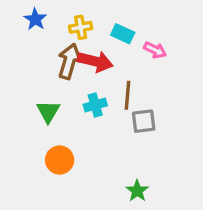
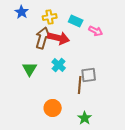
brown line: (128, 95) -> (80, 85), moved
cyan cross: (95, 105) -> (59, 65), turned -32
orange circle: (60, 160) -> (53, 108), moved

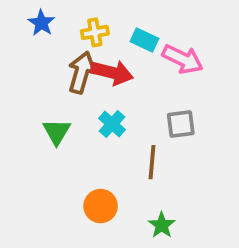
pink arrow: (96, 31) -> (183, 59), size x1.5
gray square: (89, 75) -> (181, 124), moved

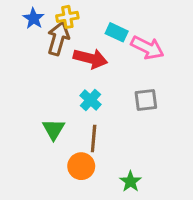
yellow cross: (95, 32) -> (67, 17), moved
brown arrow: (81, 72) -> (58, 38), moved
green triangle: (57, 132) -> (54, 129), moved
brown line: (152, 162) -> (94, 138), moved

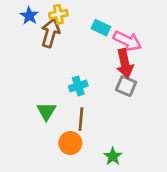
red arrow: (90, 58) -> (125, 63), moved, turned 64
cyan cross: (90, 100) -> (78, 86), turned 30
gray square: (146, 100) -> (126, 86), turned 30

